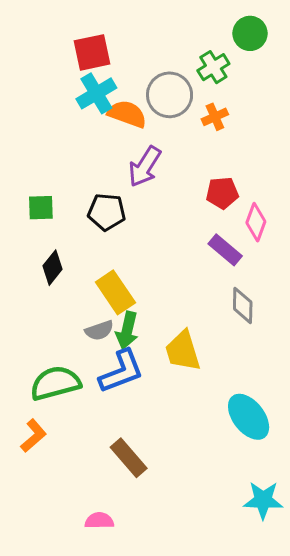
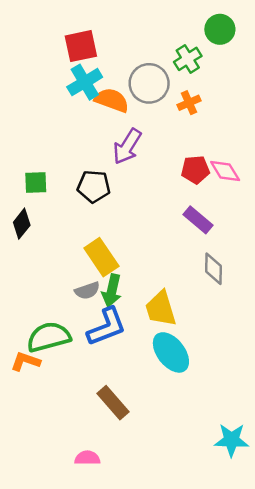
pink diamond: (256, 222) -> (225, 171), moved, turned -52
black diamond: (52, 268) -> (22, 224), moved
cyan ellipse: (249, 417) -> (171, 352), moved
orange L-shape: (33, 436) -> (26, 361), moved, turned -120

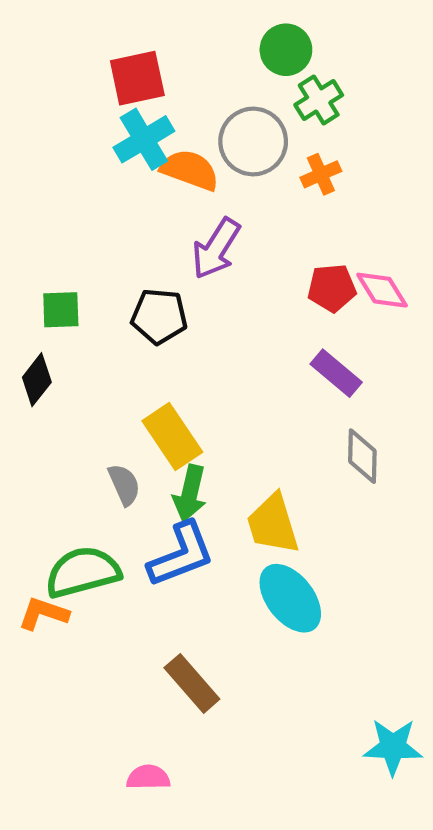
green circle: (220, 29) -> (286, 50), moved
gray semicircle: (87, 291) -> (124, 485), moved, turned -95

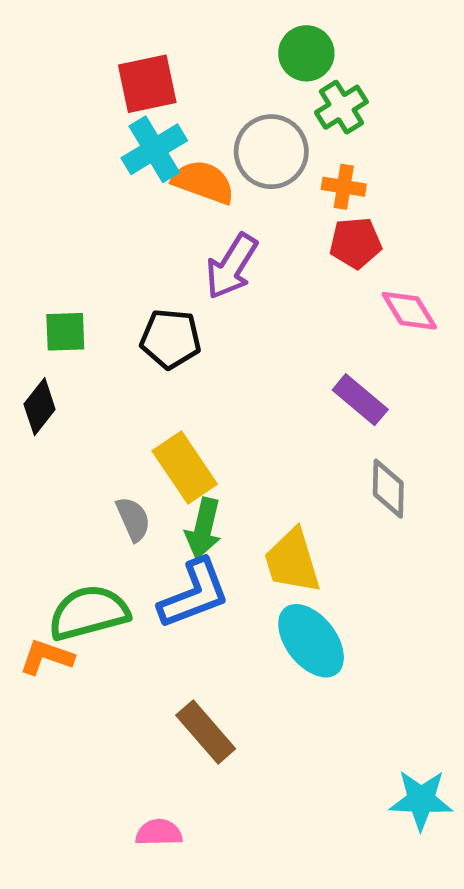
orange cross: (321, 174) -> (344, 187), turned 33
red pentagon: (332, 288) -> (355, 243), moved

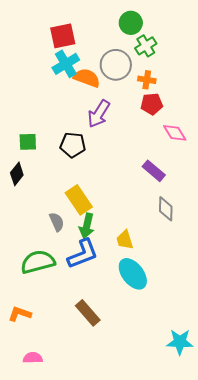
yellow trapezoid: (292, 561) -> (125, 240), size x0.7
orange L-shape: (47, 657) -> (20, 314), moved
pink semicircle: (159, 833) -> (33, 358), moved

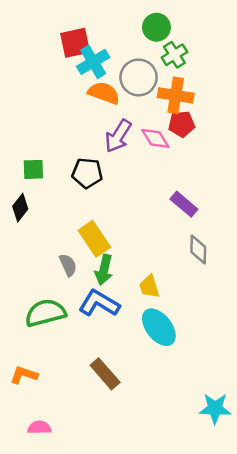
cyan cross: (66, 64) -> (93, 62), moved
orange cross: (147, 80) -> (176, 95), size x1.6
pink diamond: (175, 133) -> (155, 138), moved
blue L-shape: (83, 254) -> (99, 303), turned -128

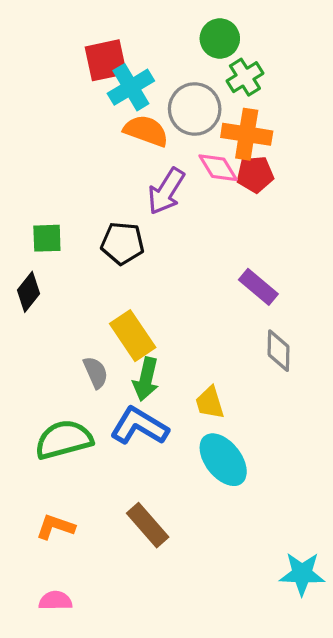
pink diamond: (155, 138) -> (218, 168), moved
orange L-shape: (24, 375) -> (55, 527), moved

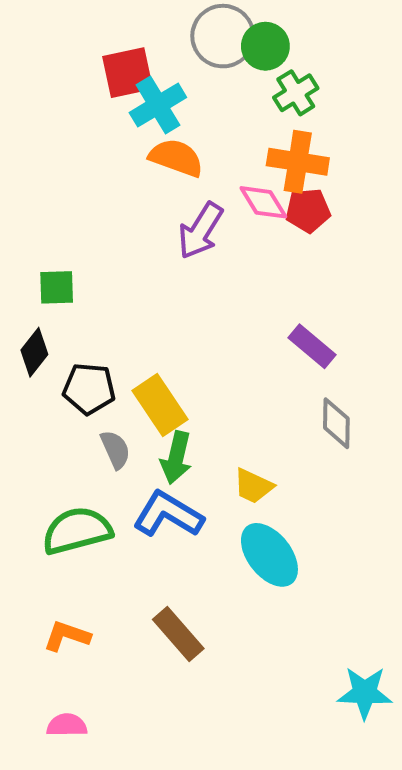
gray circle: (195, 109) -> (223, 36), moved
black pentagon: (122, 243) -> (89, 389), moved
yellow trapezoid: (210, 403) -> (253, 486), turned -48

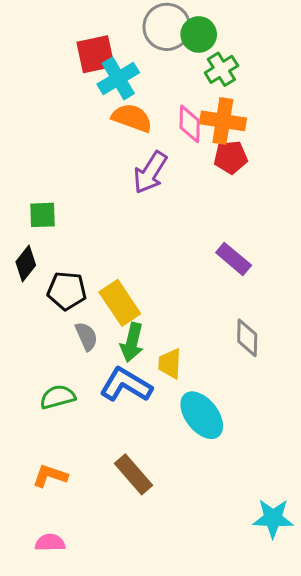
pink diamond: (263, 202) -> (190, 124), moved, turned 33
gray diamond: (336, 423) -> (247, 338), moved
yellow trapezoid: (253, 486) -> (170, 364), moved, turned 68
green semicircle: (77, 531) -> (58, 397), size x0.7

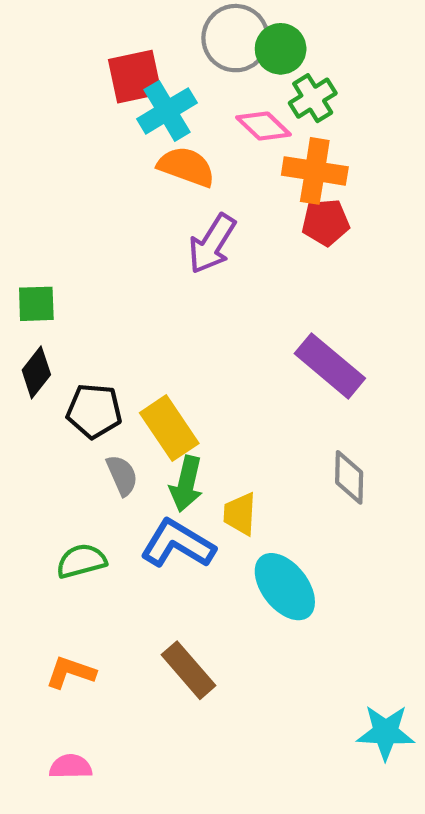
pink diamond: (190, 124) -> (263, 126), moved, turned -48
green square: (42, 215) -> (36, 304), moved
purple rectangle: (234, 259) -> (330, 366), size x1.4

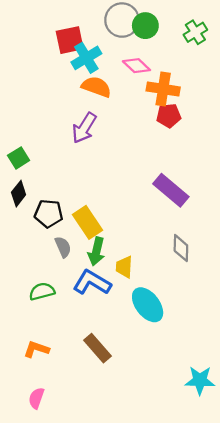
green cross: (313, 98) -> (195, 32), moved
purple arrow: (212, 244) -> (84, 128), moved
green square: (36, 304) -> (19, 158), turned -30
pink semicircle: (71, 767) -> (36, 398), turned -70

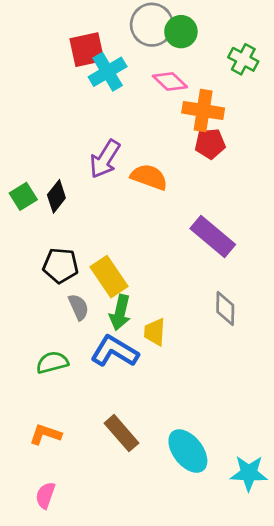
green cross: (195, 32) -> (243, 59), moved, turned -30
orange semicircle: (96, 87) -> (149, 177), moved
black diamond: (19, 194) -> (56, 196), moved
cyan ellipse: (148, 305) -> (188, 451), moved

